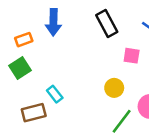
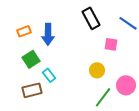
blue arrow: (53, 22) -> (48, 34), moved
green square: (20, 68) -> (31, 59), moved

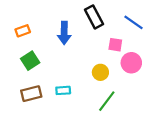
blue arrow: (48, 34) -> (64, 33), moved
cyan rectangle: (49, 75) -> (63, 90), moved, turned -56
pink circle: (126, 85) -> (131, 63), moved

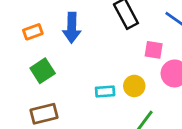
blue arrow: (64, 33) -> (72, 28), moved
cyan rectangle: (63, 90) -> (105, 92), moved

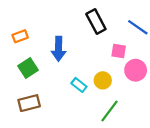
blue arrow: (72, 28) -> (59, 49), moved
cyan rectangle: (105, 92) -> (79, 85), turned 42

